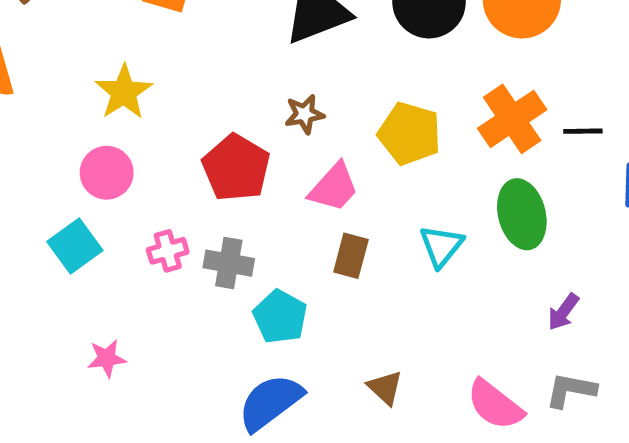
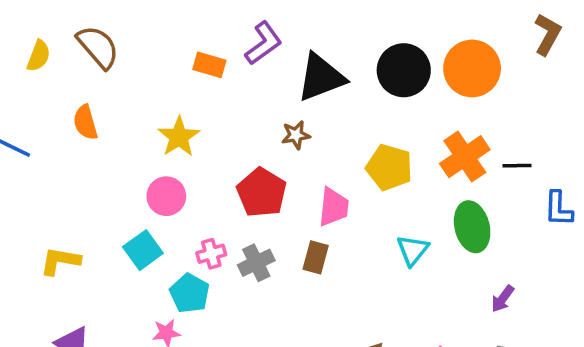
brown star: (304, 114) -> (296, 135), moved
pink trapezoid: (334, 187) -> (334, 207), turned -36
brown rectangle: (351, 256) -> (316, 257), moved
gray cross: (229, 263) -> (256, 263), turned -36
cyan pentagon: (280, 317) -> (190, 293), moved

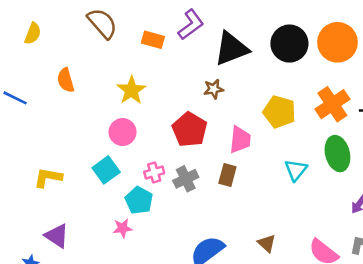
brown semicircle: (98, 47) -> (102, 23), moved

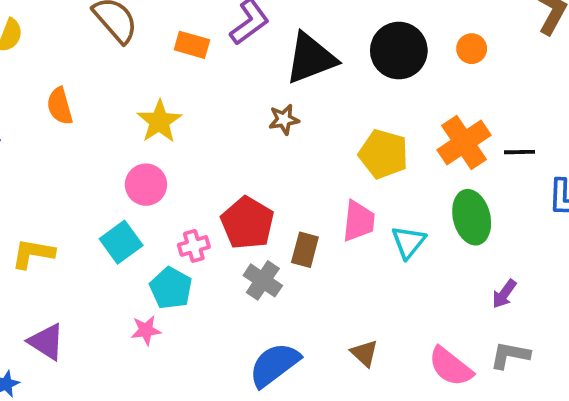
orange circle: (337, 42) -> (472, 49), size x0.5
red pentagon: (190, 130) -> (247, 223), moved
pink trapezoid: (240, 140) -> (359, 221), moved
gray cross: (186, 179) -> (263, 280), moved, turned -30

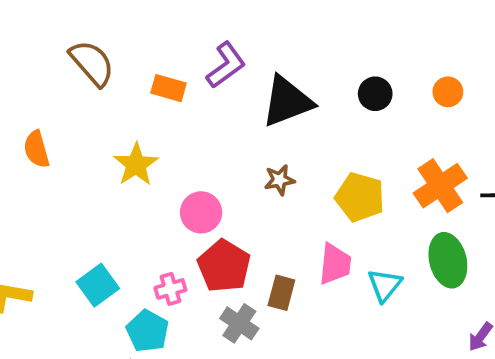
black circle: (399, 51) -> (375, 94), size x0.6
brown star: (284, 119) -> (279, 180), moved
pink circle: (146, 185) -> (201, 212), moved

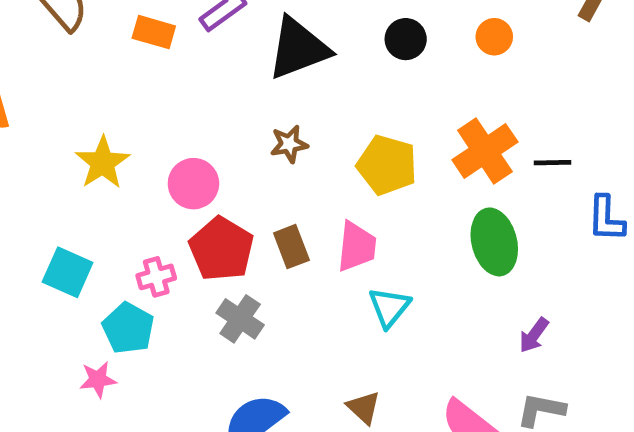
yellow star: (136, 165) -> (103, 163), moved
cyan square: (98, 285) -> (68, 272), turned -30
cyan triangle: (385, 285) -> (389, 307), moved
brown rectangle: (281, 293) -> (291, 247), moved, turned -36

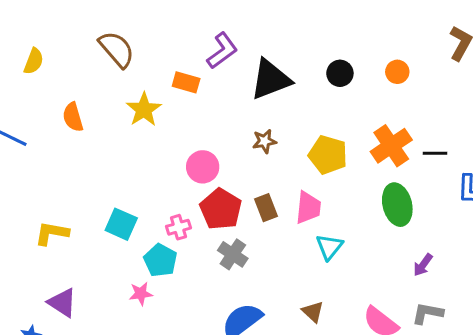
orange rectangle: (154, 32) -> (186, 82), moved
yellow star: (103, 163) -> (144, 110), moved

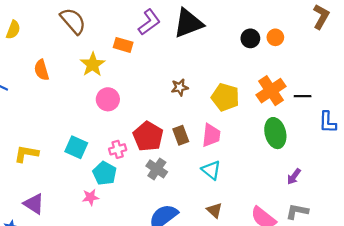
black circle: (340, 73) -> (250, 38), moved
black triangle: (271, 79) -> (188, 23), moved
pink circle: (203, 167) -> (108, 99), moved
cyan triangle: (329, 247) -> (211, 170), moved, turned -30

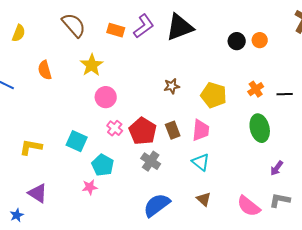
orange rectangle: (123, 45) -> (116, 30), moved
orange cross: (271, 91) -> (256, 89), size x0.6
pink cross: (118, 149) -> (115, 128), moved, turned -35

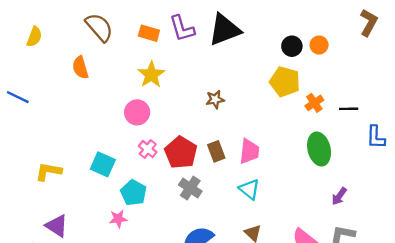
purple L-shape: (144, 26) -> (182, 28), turned 110
yellow star: (92, 65) -> (151, 75), moved
orange semicircle: (45, 70) -> (80, 67), moved
yellow pentagon: (214, 95) -> (285, 82), moved

